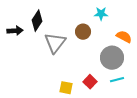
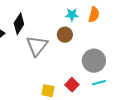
cyan star: (101, 14) -> (72, 15), moved
orange semicircle: (124, 37) -> (94, 15), moved, turned 77

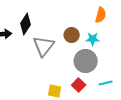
cyan star: (72, 15) -> (93, 39), moved
gray circle: (94, 61) -> (86, 61), moved

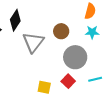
cyan star: (93, 39) -> (92, 32), moved

